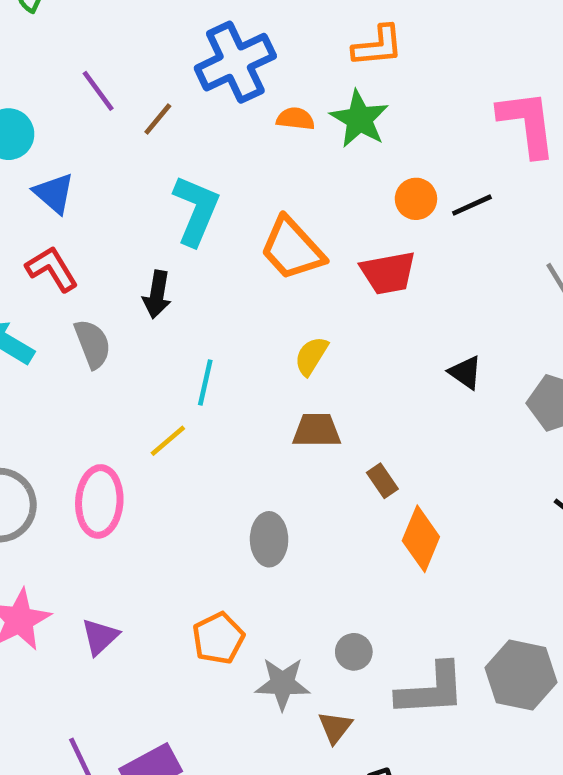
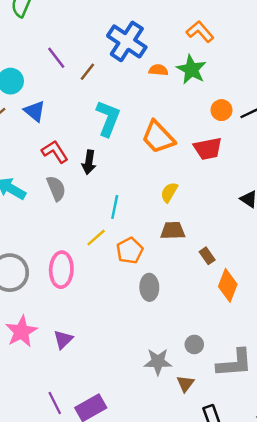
orange L-shape: (378, 46) -> (200, 32), turned -124
blue cross: (235, 62) -> (127, 41), turned -30
red L-shape: (52, 269) -> (55, 152), moved
orange pentagon: (218, 638) -> (130, 251), moved

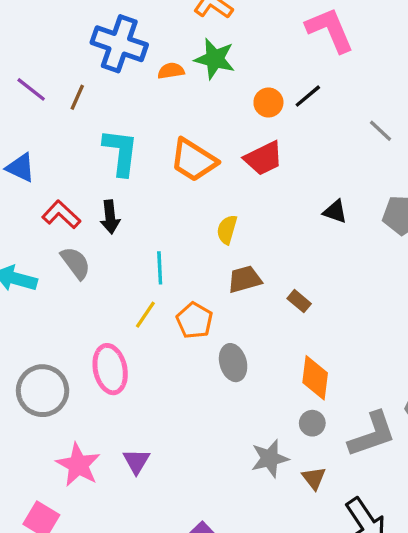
orange diamond: (228, 285) -> (315, 378), moved

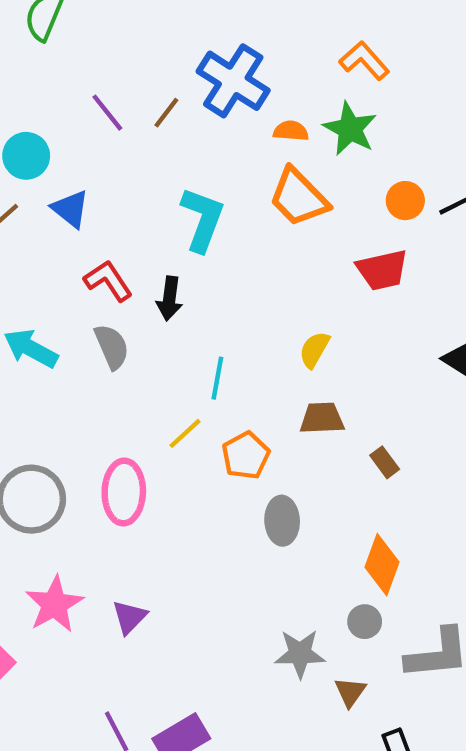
brown line: (77, 97) -> (166, 113), moved
orange trapezoid: (193, 160) -> (299, 197), moved

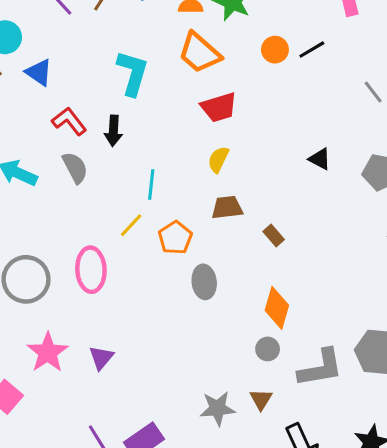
red trapezoid: (382, 270) -> (219, 107), moved
gray star: (300, 654) -> (218, 408), moved

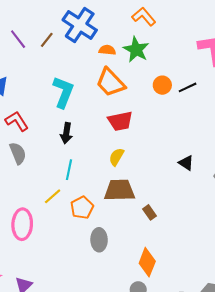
black arrow: (113, 131) -> (66, 133), moved
brown trapezoid: (227, 208) -> (119, 190), size x1.4

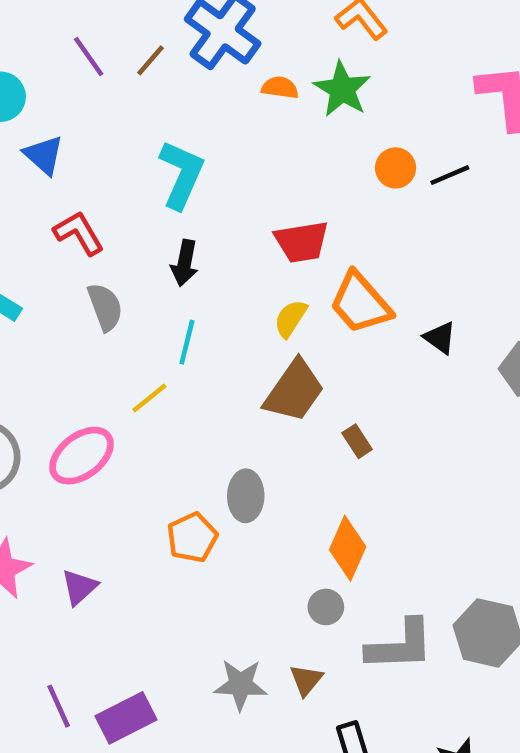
orange trapezoid: (110, 82) -> (360, 303), moved
gray semicircle: (18, 153) -> (105, 307), moved
brown trapezoid: (119, 190) -> (294, 391), turned 124
orange pentagon: (82, 208) -> (192, 537), moved
pink ellipse: (22, 224) -> (82, 456), turned 48

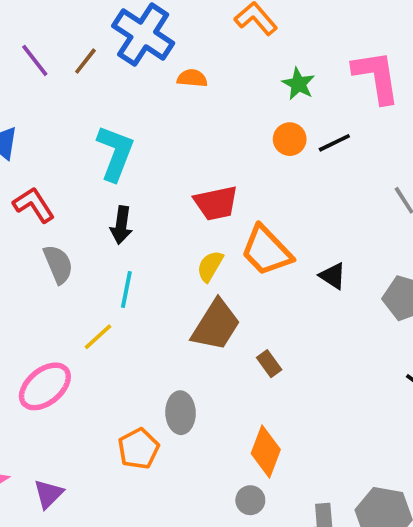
green star: (342, 89) -> (298, 84), moved, size x0.7

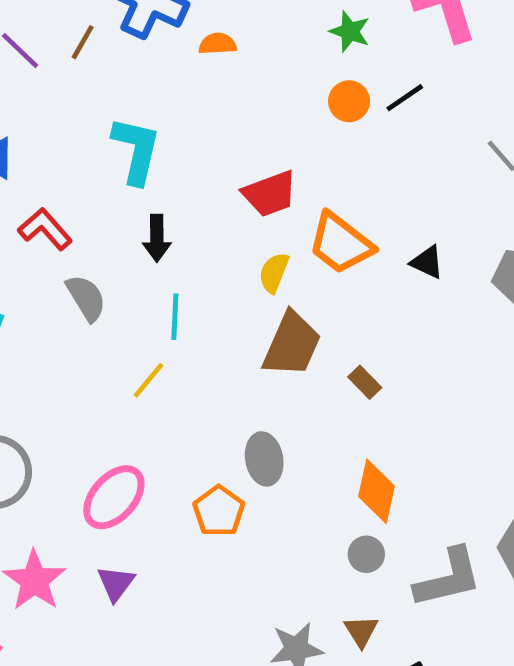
pink ellipse: (45, 386) -> (114, 497), moved

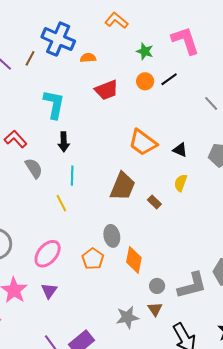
red trapezoid: (270, 194) -> (106, 90), moved
yellow semicircle: (274, 273) -> (181, 183), moved
yellow line: (148, 380) -> (61, 203), turned -66
orange diamond: (376, 491) -> (134, 260), moved
gray circle: (366, 554) -> (157, 286), moved

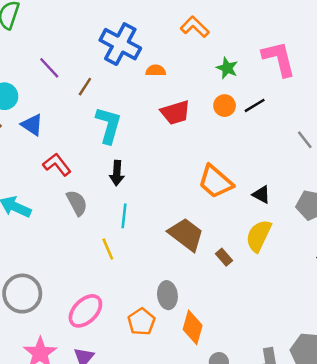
brown line: (30, 58) -> (85, 87), moved
yellow semicircle: (181, 183) -> (259, 236), size x1.5
brown trapezoid: (123, 186) -> (186, 234), turned -80

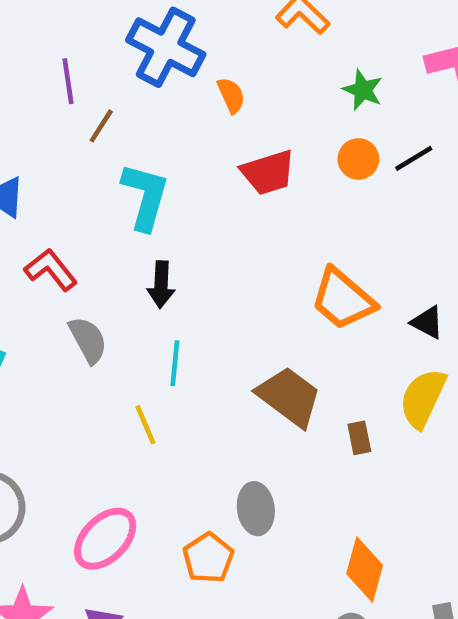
purple line: (49, 68) -> (68, 81), moved, turned 35
orange semicircle: (156, 70) -> (231, 95), turned 66
brown rectangle: (224, 257) -> (359, 438), turned 30
orange diamond: (193, 327) -> (365, 569), moved

